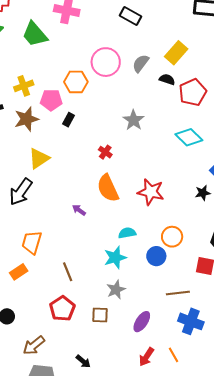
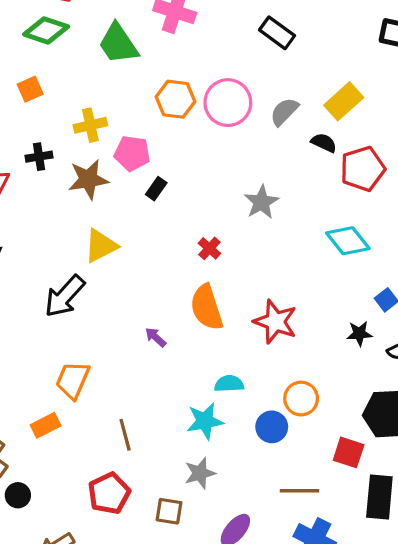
orange hexagon: (76, 82) -> (176, 99), moved

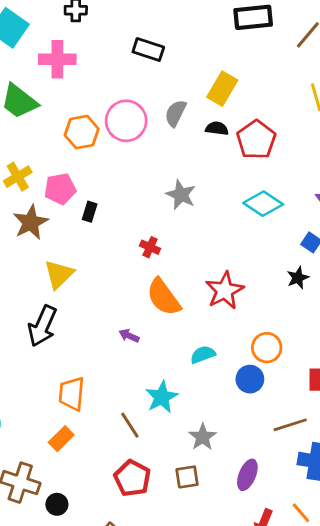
red star: (275, 322) -> (225, 291), turned -30
cyan star: (205, 421) -> (162, 397), moved

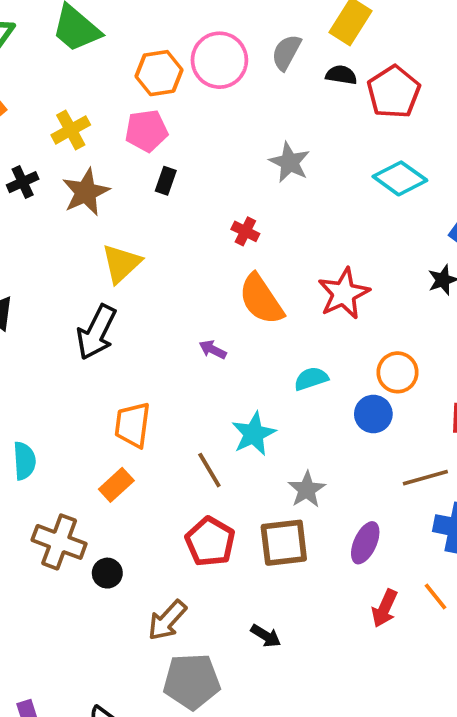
pink pentagon: (60, 189) -> (146, 131), moved
brown square: (187, 477) -> (284, 543), size x1.5

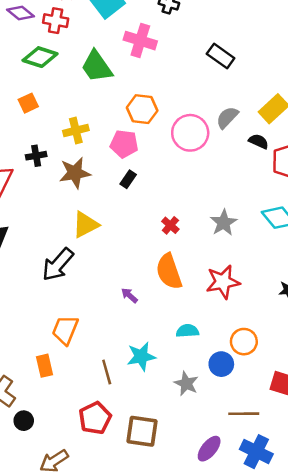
pink circle: (219, 60) -> (190, 133), moved
gray star: (290, 162) -> (224, 223), moved
orange rectangle: (116, 485) -> (45, 366), turned -75
gray star: (307, 490) -> (186, 384), moved, turned -30
purple ellipse: (365, 543) -> (209, 449), moved

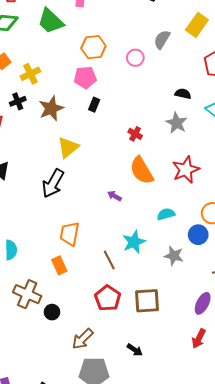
yellow cross: (76, 130) -> (30, 74), moved
pink circle: (190, 133) -> (135, 58), size x0.6
black semicircle: (259, 141) -> (183, 94), moved

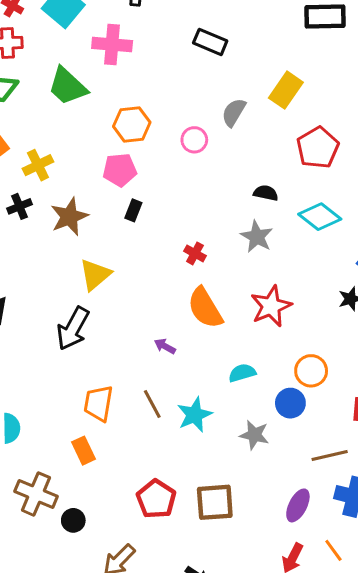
brown line: (109, 260) -> (152, 404), moved

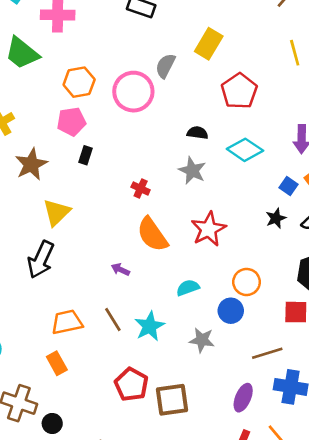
pink circle: (194, 140) -> (133, 92), size x1.8
orange trapezoid: (98, 403) -> (67, 322), turned 72
red pentagon: (156, 499) -> (131, 384), moved

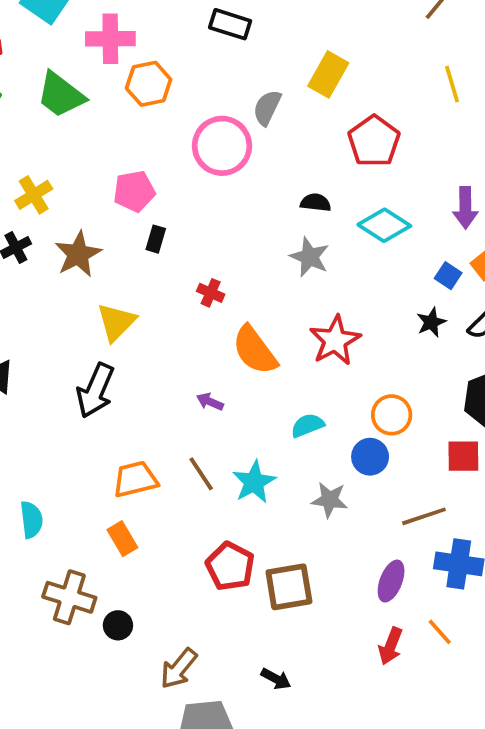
orange hexagon: (79, 82) -> (149, 84), moved
red cross: (141, 189) -> (211, 293), moved

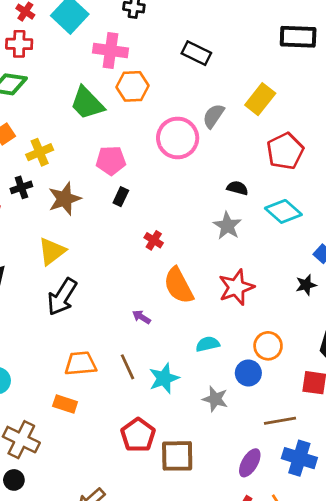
green trapezoid: (61, 95) -> (87, 103), moved
yellow triangle: (116, 322) -> (52, 251), moved
orange rectangle: (122, 539) -> (65, 404), turned -50
black circle: (118, 625) -> (14, 480), moved

